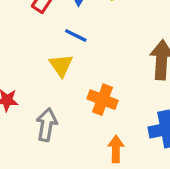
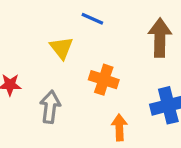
blue line: (76, 36) -> (92, 19), moved

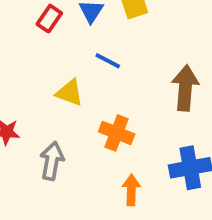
yellow triangle: (61, 48) -> (70, 93), turned -35

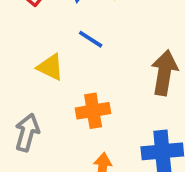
orange cross: (117, 133) -> (93, 111), turned -36

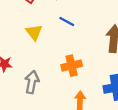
yellow triangle: (50, 67) -> (34, 32), moved, turned 30

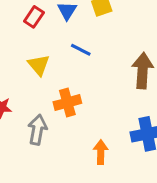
orange cross: (72, 66) -> (67, 103), moved

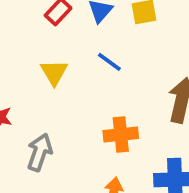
orange cross: (67, 103) -> (121, 135), moved

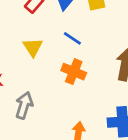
orange cross: (121, 135) -> (74, 72), moved, turned 30

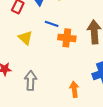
orange cross: (74, 72) -> (67, 38), moved

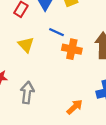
orange arrow: (74, 89) -> (75, 107), turned 49

